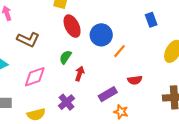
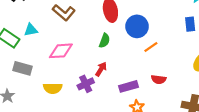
green semicircle: (65, 57) -> (105, 41), moved, turned 152
red arrow: (80, 74) -> (101, 69), moved

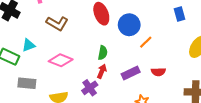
green semicircle: (105, 41) -> (103, 53), moved
pink diamond: (61, 51) -> (61, 60), turned 35
purple rectangle: (128, 86) -> (131, 73), moved

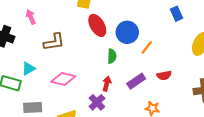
brown L-shape: (57, 23) -> (54, 42), turned -30
green semicircle: (103, 53) -> (112, 56), moved

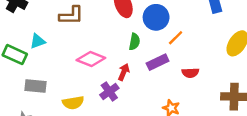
pink diamond: (63, 79) -> (91, 59), moved
purple rectangle: (136, 81) -> (158, 62), moved

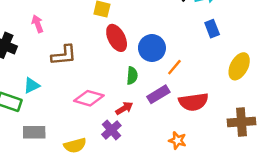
red arrow: (124, 72) -> (124, 108), turned 42
red semicircle: (190, 73) -> (193, 102), size x1.6

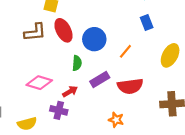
brown L-shape: (64, 55) -> (35, 32), moved
orange line: (174, 67) -> (125, 51), moved
purple cross: (111, 130) -> (59, 110), turned -35

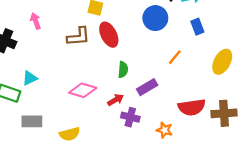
blue circle: (94, 39) -> (155, 18), moved
red semicircle: (130, 86) -> (192, 107), moved
purple cross: (59, 110) -> (130, 117), moved

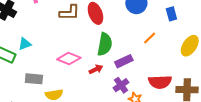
green semicircle: (123, 70) -> (105, 44), size x1.6
purple cross: (130, 117) -> (121, 85), moved, turned 35
gray rectangle: (32, 121) -> (34, 79), moved

